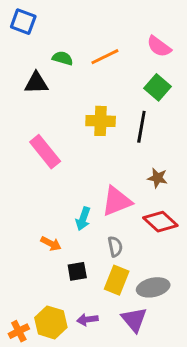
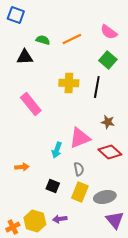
orange arrow: (51, 244) -> (22, 167), moved, turned -32
black square: (77, 271) -> (53, 186), turned 32
purple triangle: (134, 320) -> (115, 220), moved

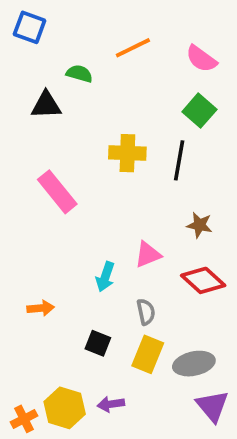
orange line: (72, 39) -> (133, 48), moved
pink triangle: (80, 138) -> (148, 255), size x0.7

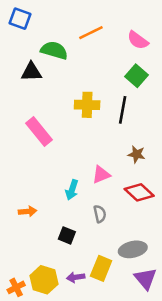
green semicircle: (79, 74) -> (54, 50), size x1.5
yellow rectangle: (148, 354) -> (101, 268), moved

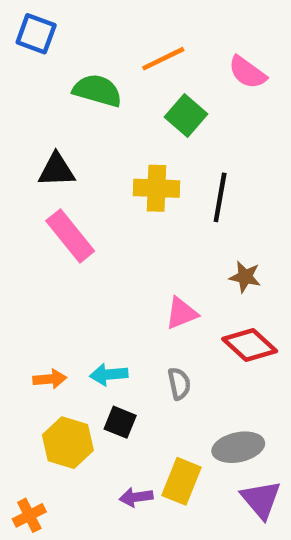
black triangle: (31, 72) -> (57, 170), moved
green square: (137, 76) -> (186, 116), moved
cyan arrow: (72, 190) -> (109, 374), moved, turned 66
yellow hexagon: (44, 280) -> (68, 443), moved

